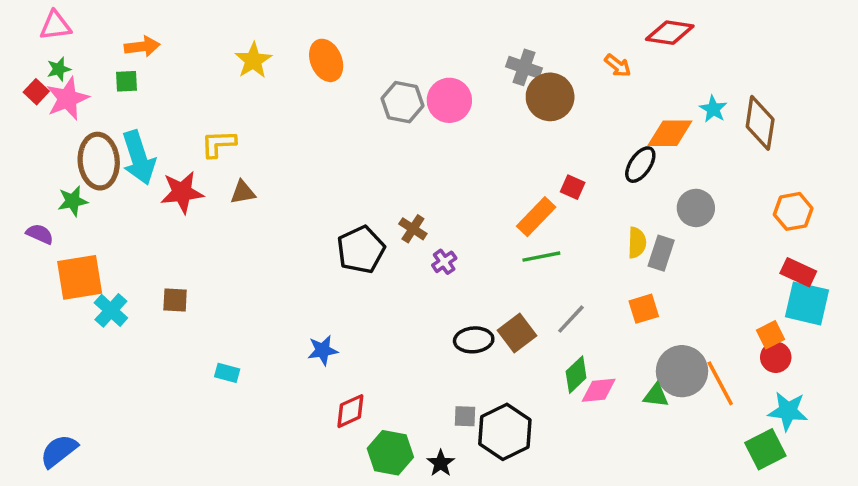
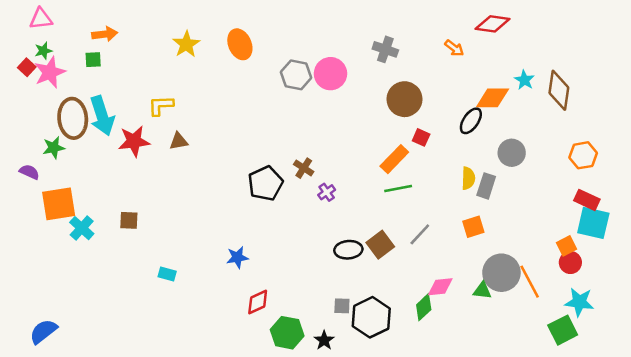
brown circle: (550, 97) -> (404, 99), moved
green diamond: (576, 375) -> (424, 307), moved

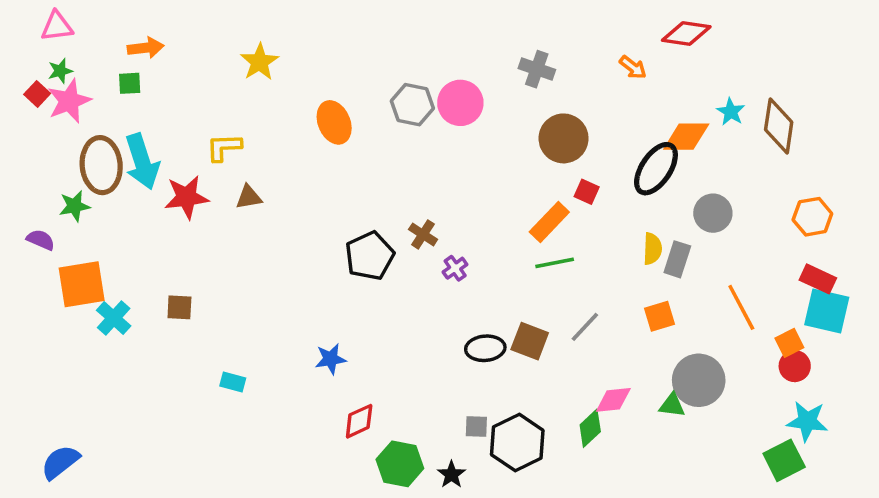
orange ellipse: (240, 44) -> (334, 122), moved
black ellipse: (471, 121) -> (656, 169), size x1.4
brown square: (380, 245) -> (530, 341), turned -32
orange line: (530, 282) -> (741, 307), moved

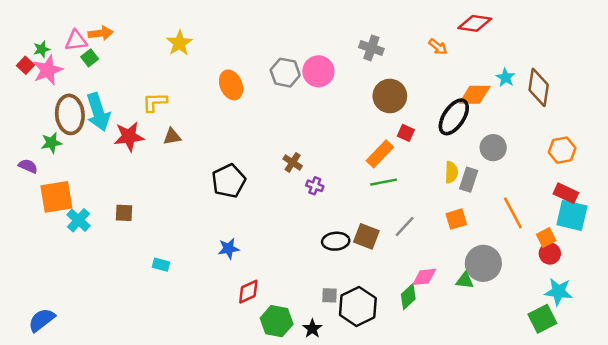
pink triangle: (57, 26) -> (76, 41), moved
green square: (130, 83) -> (90, 58), turned -35
black pentagon: (370, 256) -> (229, 181), moved
purple cross: (455, 268) -> (315, 186), turned -35

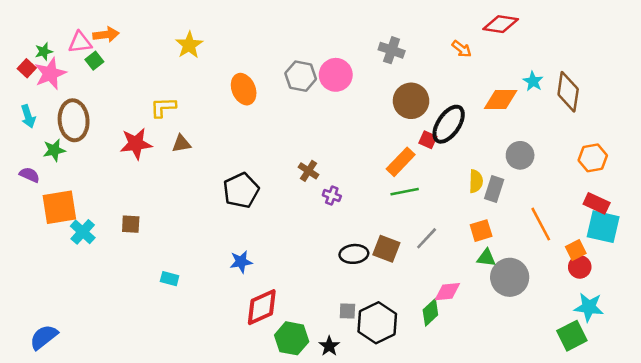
cyan arrow: (98, 112) -> (28, 116), moved, size x0.6
black ellipse: (454, 117) -> (449, 124), moved
green triangle: (465, 281) -> (486, 258), moved
red diamond: (248, 292) -> (262, 307), size x1.4

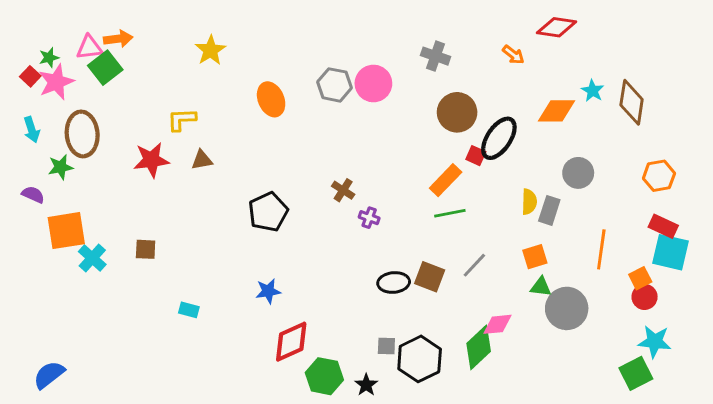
green square: (94, 61) -> (105, 68), size x1.6
orange line: (541, 224) -> (601, 249), turned 36
green diamond: (430, 312) -> (479, 347), size x1.4

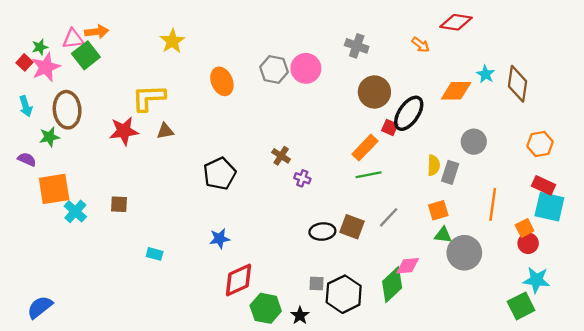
yellow L-shape: (182, 120) -> (149, 98), size x1.4

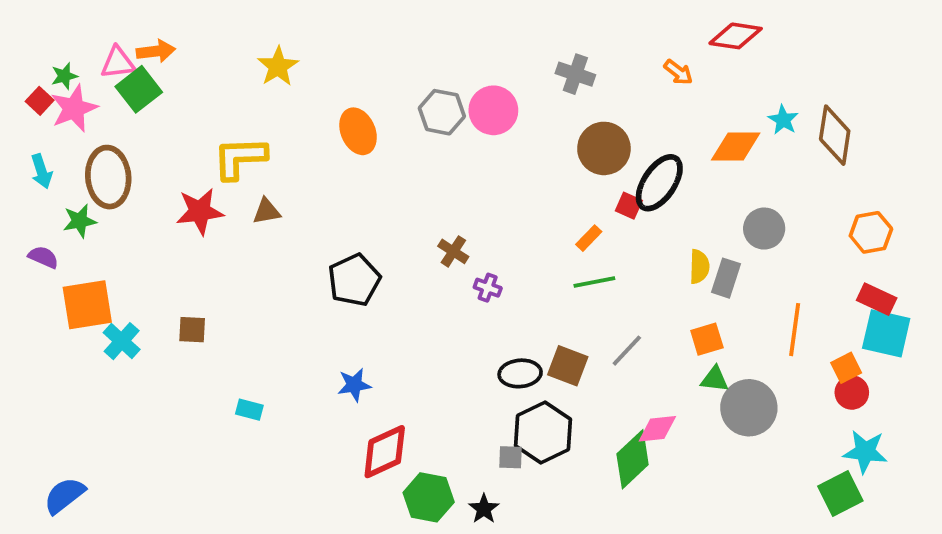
orange rectangle: (365, 148) -> (589, 238), size x0.6
black hexagon: (344, 294) -> (543, 433), moved

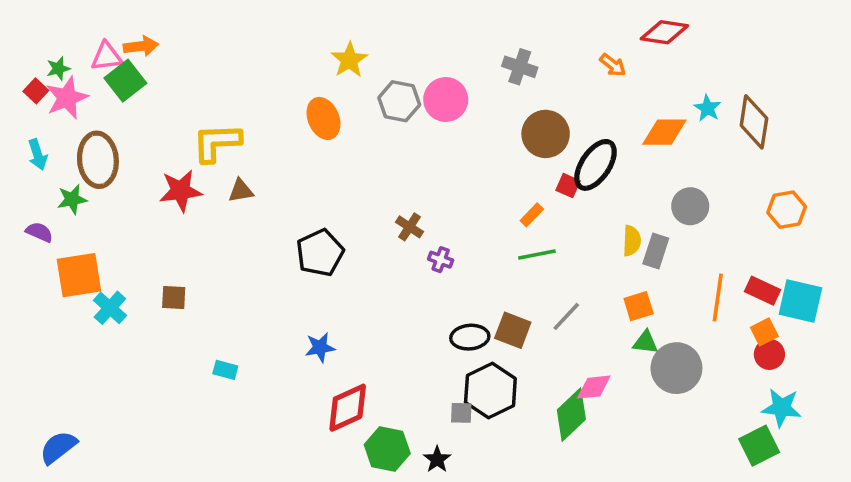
yellow star: (278, 66) -> (349, 60), moved
red rectangle: (877, 299) -> (763, 291), moved

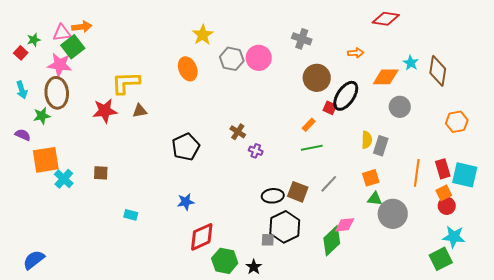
orange arrow: (613, 65) -> (356, 53), moved, turned -42
pink star: (67, 98) -> (60, 65), moved, turned 30
gray circle: (690, 206) -> (400, 107), moved
red rectangle: (763, 291) -> (443, 169), turned 48

